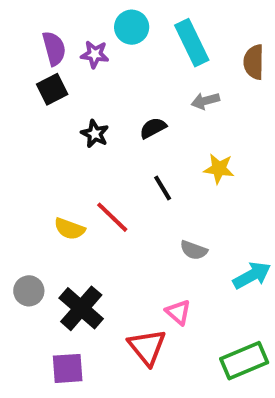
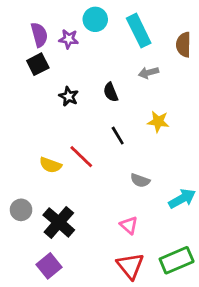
black semicircle: (153, 128) -> (111, 92), turned -84
red triangle: (147, 347) -> (130, 266), moved
purple square: (68, 368) -> (49, 266), turned -35

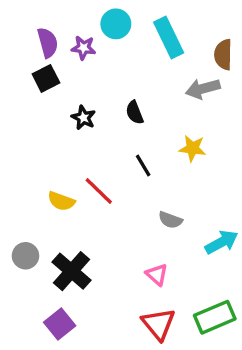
gray arrow: (148, 73) -> (203, 89), moved, size x1.4

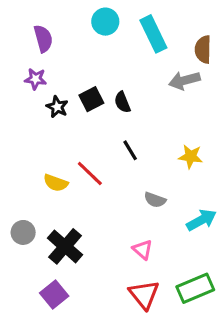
purple star: (83, 48) -> (36, 79), moved
black square: (46, 78) -> (91, 99), moved
black star: (83, 118) -> (57, 107), moved
yellow star: (193, 148) -> (191, 156), moved

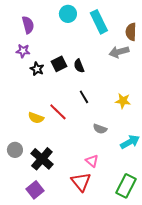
green rectangle: (195, 288) -> (126, 186), turned -40
red triangle: (144, 294) -> (81, 182), moved

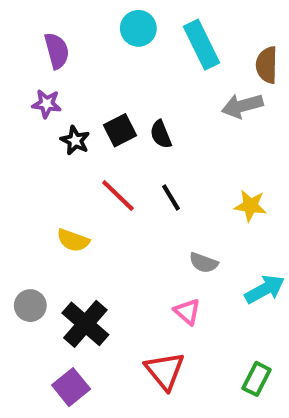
red line: (58, 112) -> (118, 195), moved
pink triangle: (92, 161) -> (187, 312), moved
green rectangle: (126, 186) -> (257, 379), size x0.7

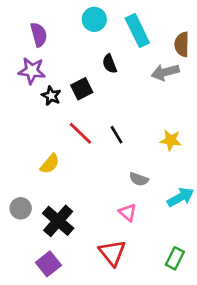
purple star: (47, 104) -> (32, 71), size x1.4
black semicircle: (161, 134) -> (110, 64), moved
yellow semicircle: (73, 240) -> (50, 164), turned -70

